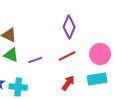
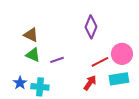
red line: (67, 56) -> (100, 62), moved

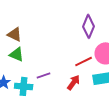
purple diamond: (91, 27) -> (89, 26), moved
purple line: (57, 60) -> (44, 75), moved

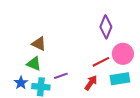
brown triangle: (15, 34) -> (39, 44), moved
green triangle: (17, 54) -> (34, 64), moved

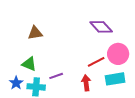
purple diamond: (106, 27) -> (101, 27), turned -65
brown triangle: (39, 44) -> (35, 33), moved, turned -35
red arrow: (91, 83) -> (86, 83), turned -42

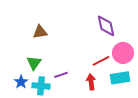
purple diamond: (101, 27) -> (106, 26), turned 30
green triangle: (29, 64) -> (34, 63), turned 42

